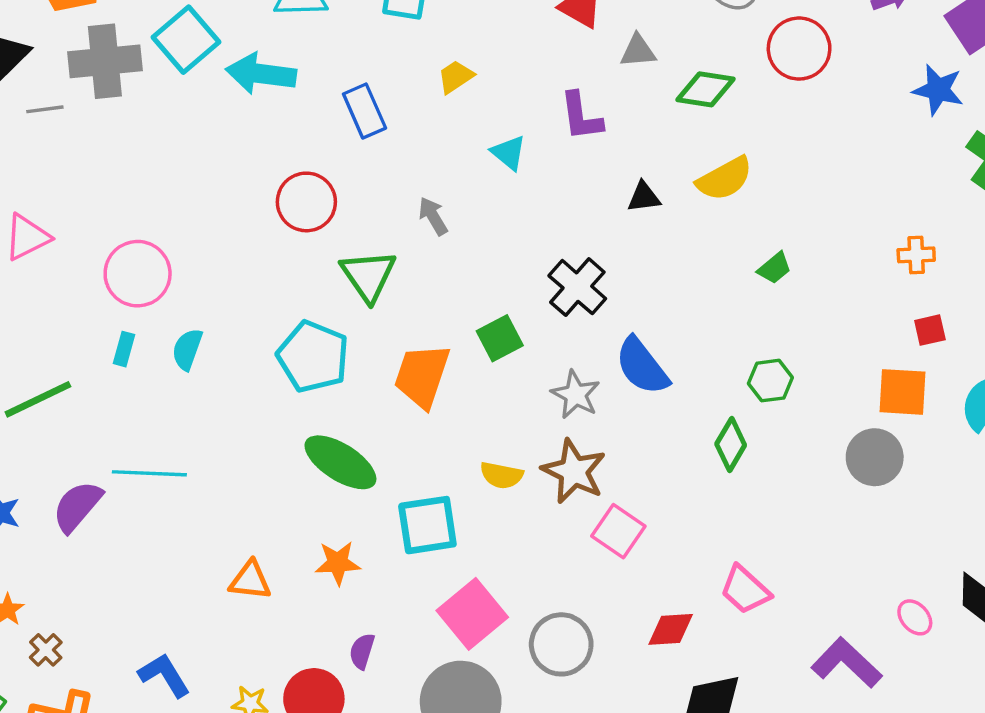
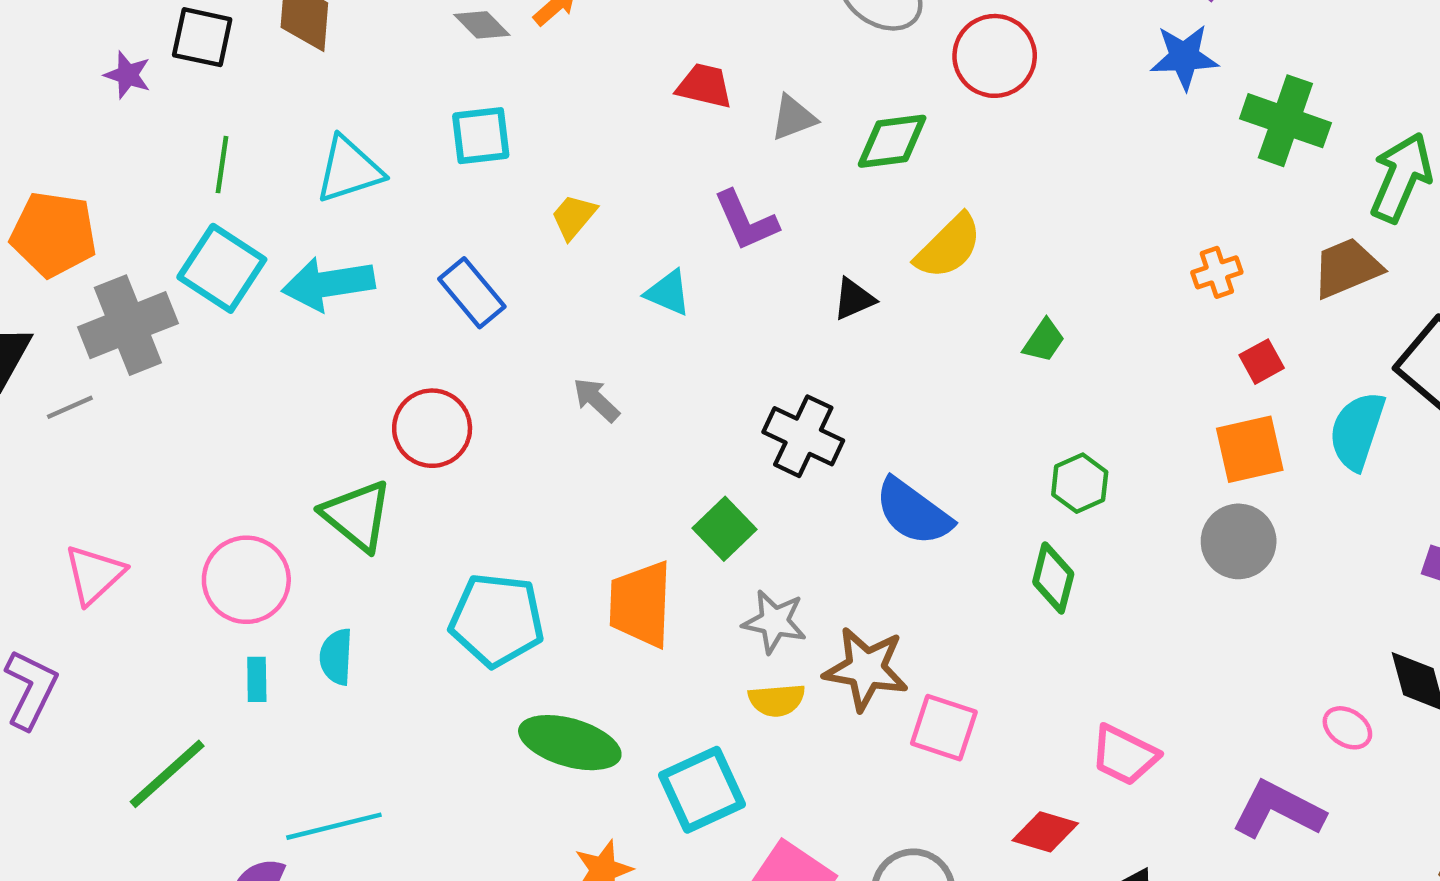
green triangle: (368, 276) -> (357, 516), moved
gray star: (576, 395) -> (774, 622), moved
red diamond: (671, 629) -> (1045, 832), turned 36

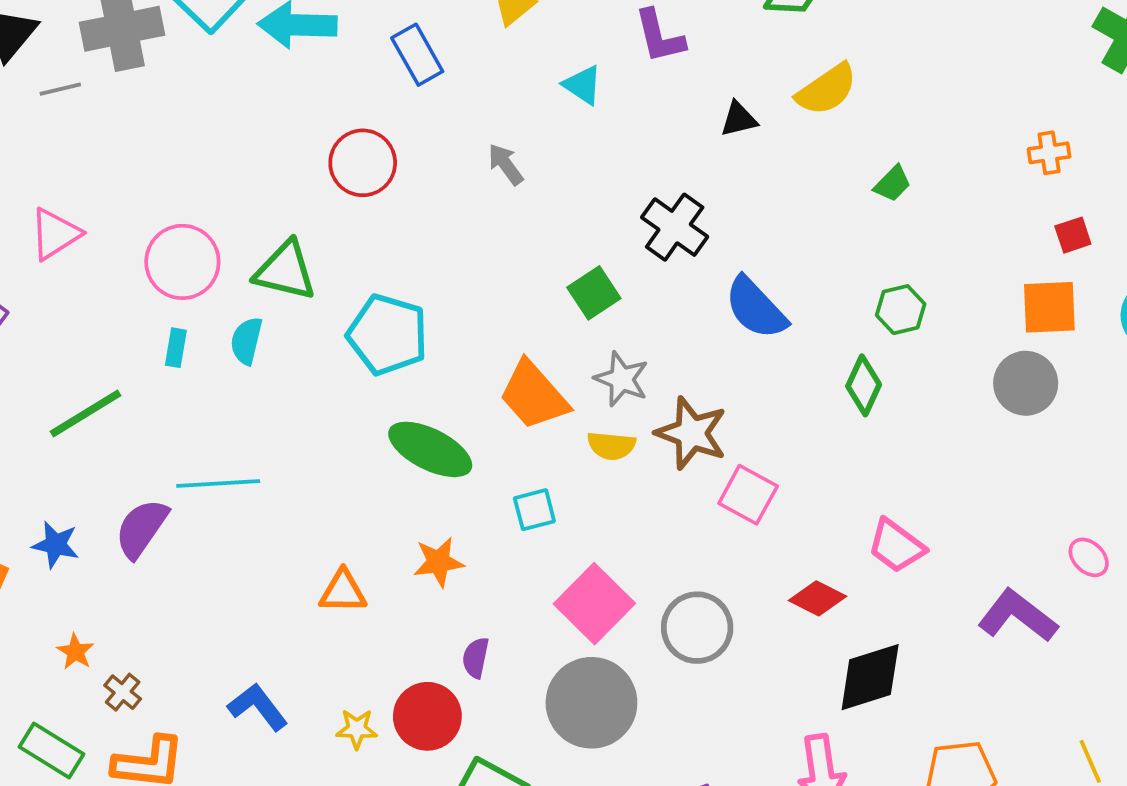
green triangle: (357, 516) -> (285, 271), moved, turned -36
orange trapezoid: (641, 604) -> (534, 395), moved, turned -54
cyan square: (702, 790) -> (534, 510), size x0.6

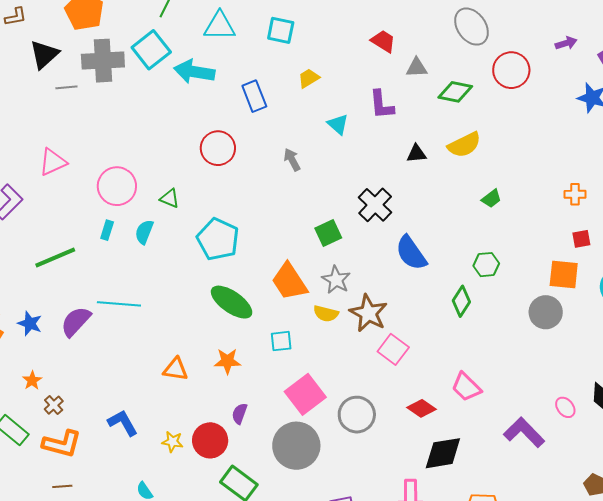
green triangle: (285, 271) -> (170, 198), size x0.6

